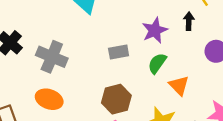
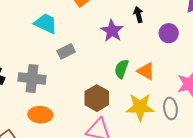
gray rectangle: (119, 52) -> (66, 51), moved
green semicircle: (157, 63) -> (122, 69), moved

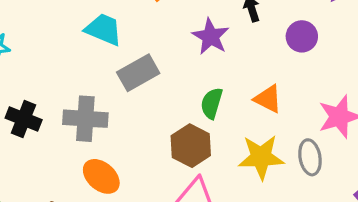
gray rectangle: (66, 51) -> (138, 73), size x1.4
green semicircle: (122, 69) -> (212, 103), moved
orange ellipse: (40, 115) -> (101, 176), turned 40

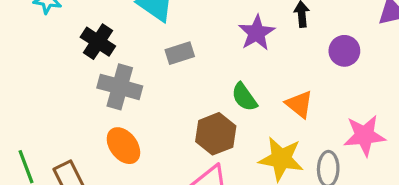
gray rectangle: (138, 73) -> (180, 53), size x0.7
green semicircle: (212, 103) -> (244, 97), turned -64
black cross: (24, 119) -> (98, 42), moved

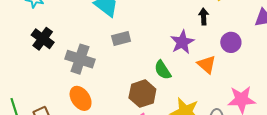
purple star: (257, 33) -> (182, 42), moved
black cross: (98, 42) -> (43, 39), moved
orange triangle: (299, 104) -> (207, 64), moved

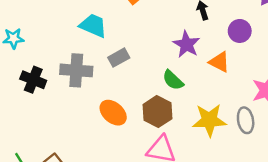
gray cross: (80, 59) -> (76, 70), moved
orange ellipse: (81, 98) -> (113, 113), moved

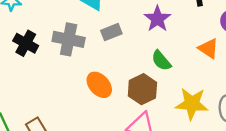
purple star: (186, 44) -> (157, 19), moved

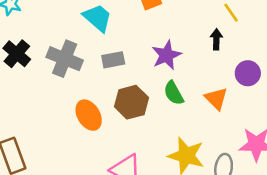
green semicircle: (161, 61) -> (174, 93), moved
brown hexagon: (142, 89) -> (131, 102), moved

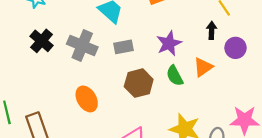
purple circle: (248, 73) -> (235, 48), moved
orange triangle: (216, 98) -> (203, 67), moved, turned 40
orange ellipse: (89, 115) -> (87, 99), moved

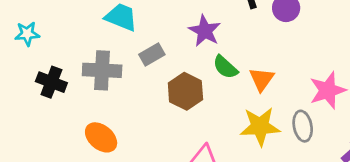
orange triangle: (203, 67) -> (262, 79), moved
orange ellipse: (87, 99) -> (101, 137), moved

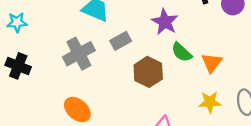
gray cross: (102, 70) -> (79, 54), turned -32
black cross: (51, 82) -> (18, 66), moved
yellow star: (260, 126) -> (210, 102), size x0.7

